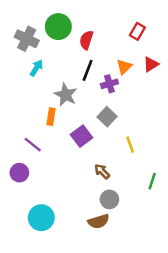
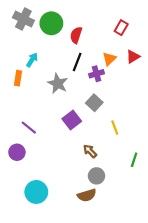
gray cross: (27, 39) -> (23, 19), moved
orange rectangle: (51, 117) -> (18, 78), moved

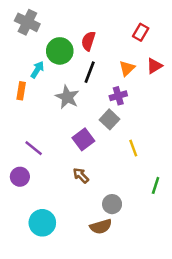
green circle: (51, 23) -> (60, 51), moved
purple cross: (96, 74) -> (118, 96), moved
brown arrow: (90, 151) -> (81, 175), moved

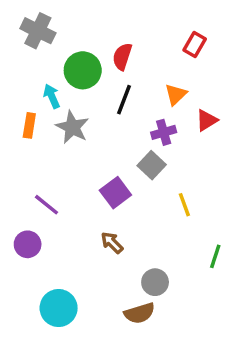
red triangle: (154, 66) -> (207, 120), moved
cyan arrow: (37, 70) -> (52, 96), turned -56
gray star: (67, 97) -> (72, 127), moved

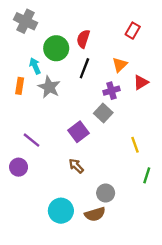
yellow line: (184, 205) -> (135, 145), moved
cyan circle: (59, 308) -> (61, 211), moved

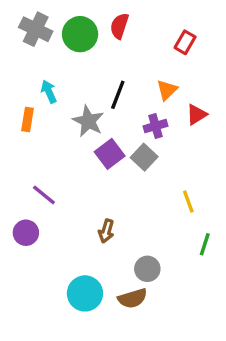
red semicircle: (83, 39) -> (119, 26), moved
green circle: (56, 48) -> (80, 34), moved
gray star: (49, 87) -> (88, 121), moved
purple square: (79, 132) -> (110, 154), moved
brown arrow: (76, 166) -> (106, 231), turned -119

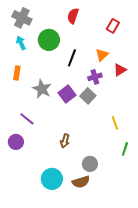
green circle: (80, 34) -> (49, 40), moved
cyan arrow: (49, 92) -> (21, 43), moved
gray star: (88, 121) -> (42, 89), moved

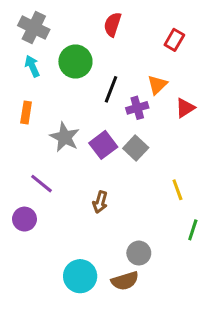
purple cross: (95, 77) -> (137, 108), moved
brown arrow: (65, 141) -> (100, 202), moved

